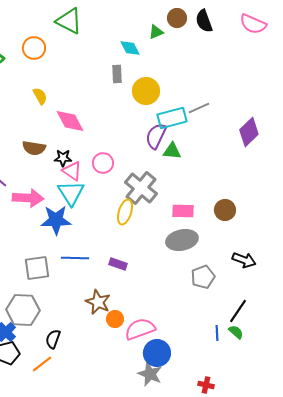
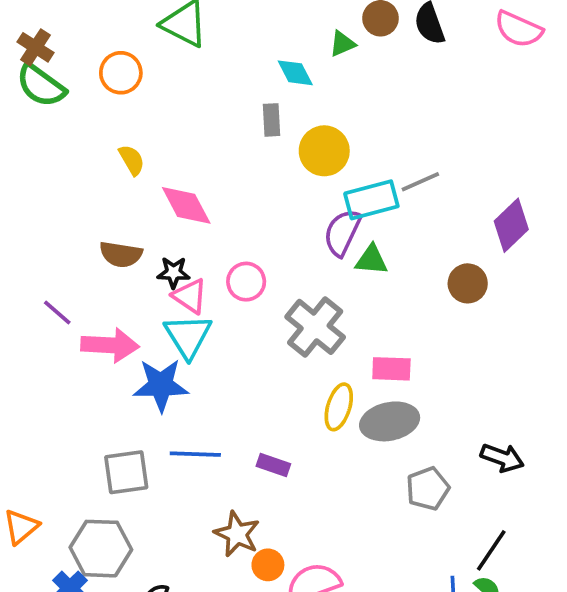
brown circle: (225, 210) -> (468, 283), moved
yellow ellipse: (125, 212) -> (339, 407), moved

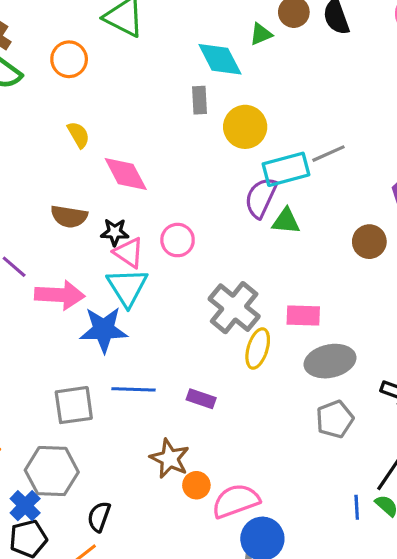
cyan diamond: (295, 73) -> (220, 59), size x1.4
gray cross: (315, 327) -> (234, 308), moved
gray ellipse: (390, 421) -> (330, 361), moved

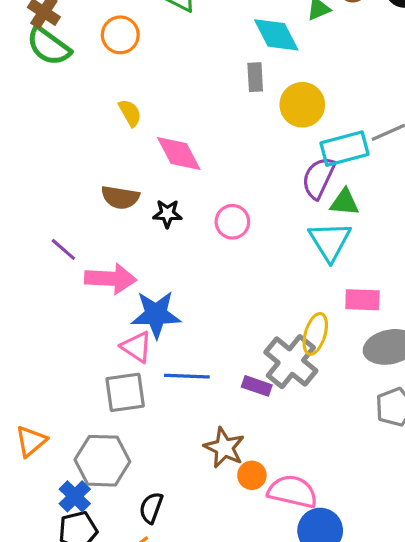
pink triangle: (129, 253) -> (137, 347), moved
cyan triangle: (127, 287) -> (330, 241), moved
gray cross: (234, 308) -> (291, 362), moved
pink semicircle: (236, 501) -> (293, 492), turned 33

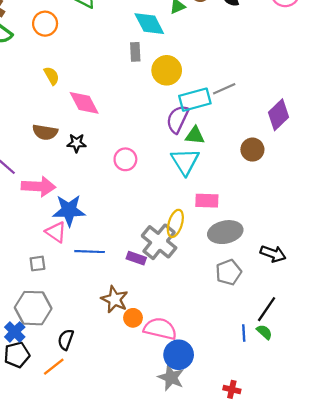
pink circle: (232, 222) -> (125, 159), moved
gray square: (125, 392) -> (37, 264), moved, size x0.6

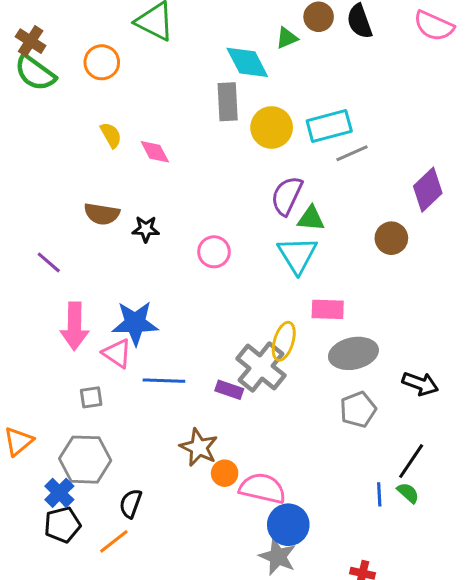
gray rectangle: (135, 52) -> (228, 102), size x1.4
cyan rectangle: (195, 100) -> (329, 126), moved
pink diamond: (84, 103) -> (155, 152), moved, size x0.7
pink arrow: (39, 186) -> (75, 326), moved, turned 88

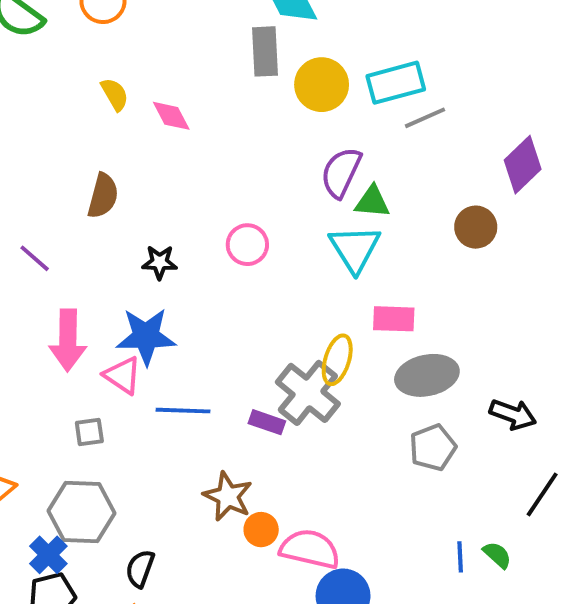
brown semicircle: (102, 214) -> (103, 196), turned -84
black star: (146, 229) -> (160, 262), moved
black line: (411, 461) -> (542, 494), moved

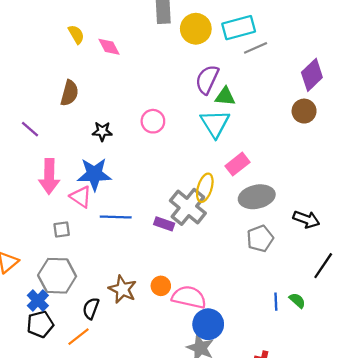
brown circle: (476, 227) -> (304, 111), moved
pink rectangle: (394, 319) -> (238, 164), turned -40
brown star: (228, 496) -> (122, 289), moved

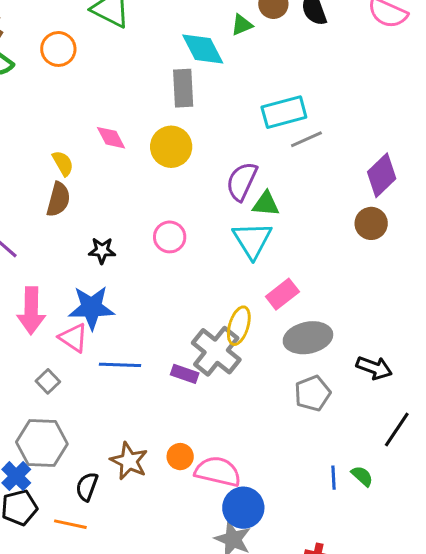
yellow circle: (196, 29) -> (171, 147), moved
yellow semicircle: (76, 34) -> (63, 163), moved
gray square: (62, 229) -> (48, 381), turned -36
orange line: (79, 337) -> (70, 524), turned 50

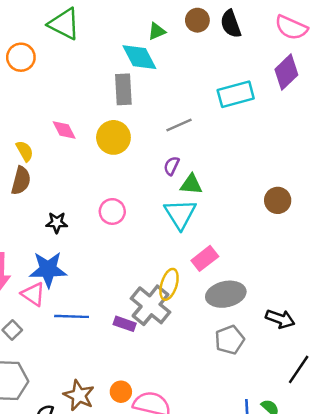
green triangle: (242, 25) -> (157, 31), moved
cyan rectangle: (284, 112) -> (236, 94), moved
gray line: (306, 139) -> (179, 125), moved
purple diamond: (382, 175) -> (286, 72), moved
purple semicircle: (242, 181) -> (172, 166), size x0.6

